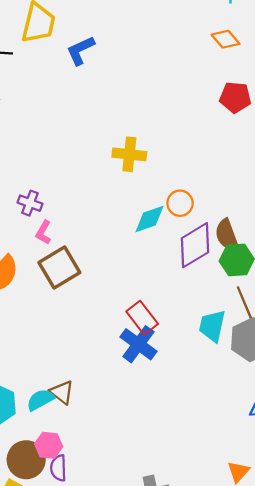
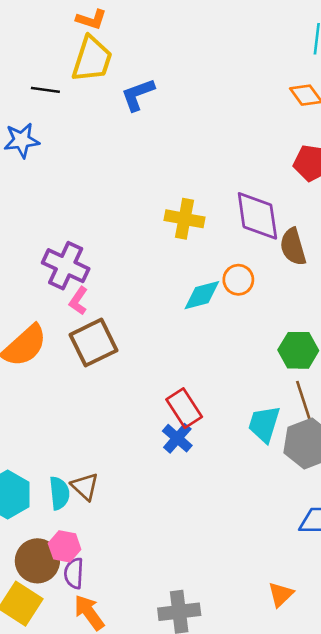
purple cross: (30, 203) -> (66, 266), size x1.6
brown semicircle: (227, 235) -> (293, 247), moved
purple diamond: (195, 245) -> (257, 216), moved, turned -72
blue cross: (138, 344) -> (177, 438), size x0.7
cyan semicircle: (40, 400) -> (59, 493), turned 108

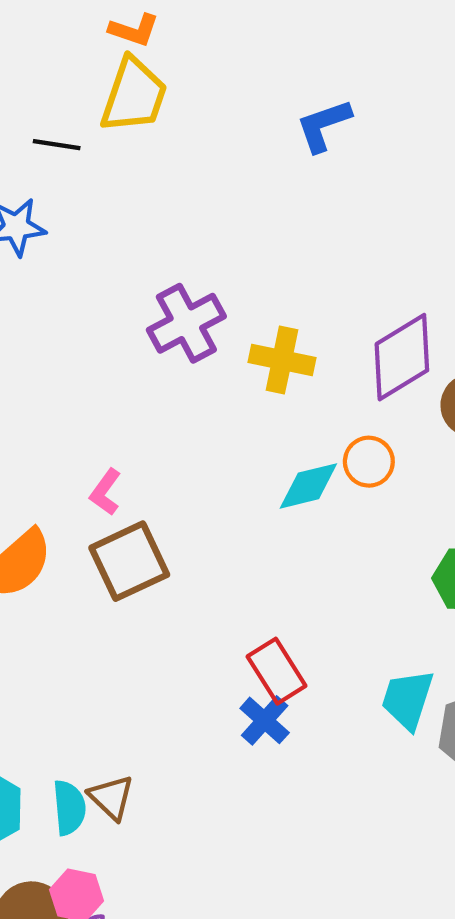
blue L-shape: (138, 95) -> (324, 125), moved
purple diamond: (257, 216) -> (402, 357), turned 66
purple cross: (66, 266) -> (186, 323), moved, turned 36

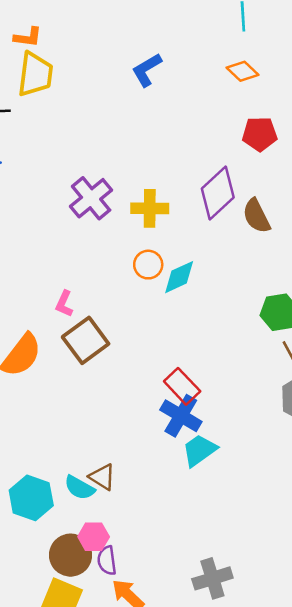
orange circle: (369, 462) -> (148, 265), moved
cyan trapezoid: (408, 699) -> (199, 450), moved, turned 48
blue cross: (265, 720) -> (181, 416), size x1.4
cyan semicircle: (69, 808) -> (79, 488), turned 136

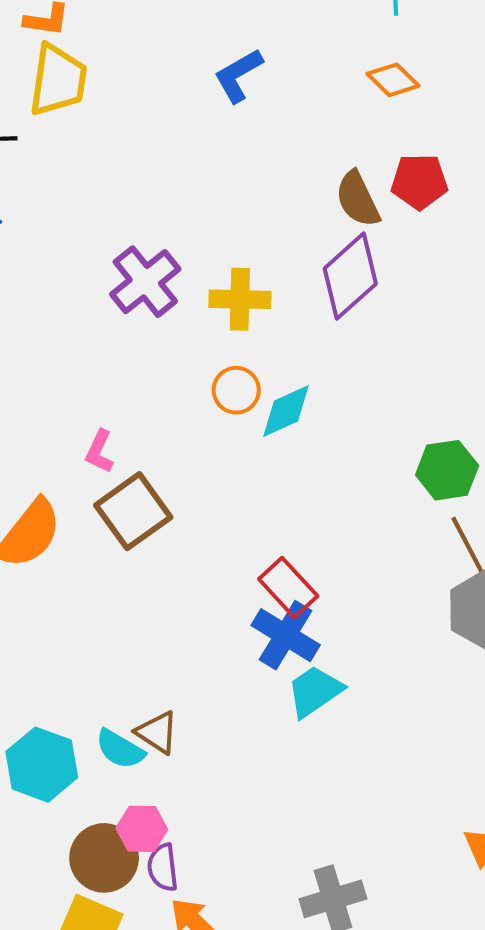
brown semicircle: (256, 216) -> (358, 199), moved

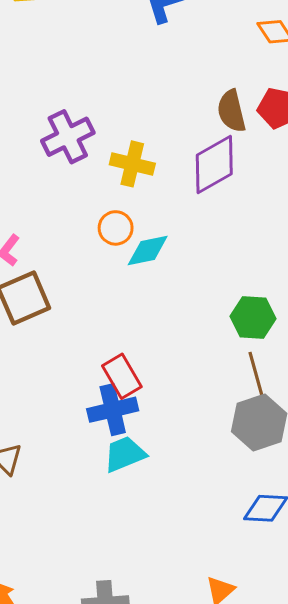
blue cross: (286, 635) -> (113, 410), turned 33

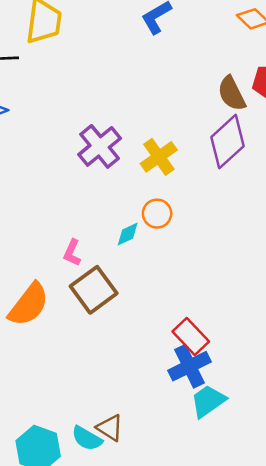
yellow cross: (132, 164) -> (159, 157), turned -36
cyan diamond: (148, 250) -> (128, 234), moved, size x0.7

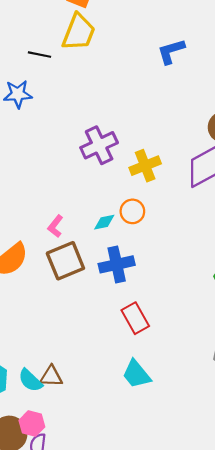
blue cross: (189, 366) -> (117, 264), moved
cyan trapezoid: (208, 401) -> (136, 374), turned -108
brown triangle: (110, 428) -> (51, 376), turned -45

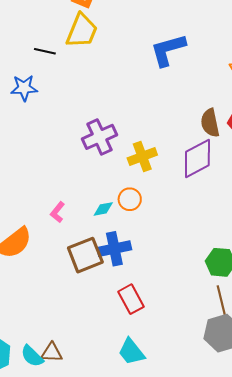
blue L-shape: (171, 51) -> (168, 50), size x1.4
brown square: (65, 261) -> (85, 255), moved

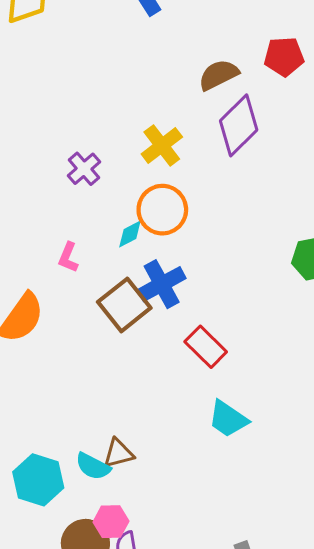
brown semicircle: (210, 123) -> (219, 75), moved, turned 92
purple cross: (99, 137) -> (84, 169), moved, size x0.7
orange circle: (130, 199) -> (162, 210), size x1.5

